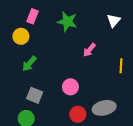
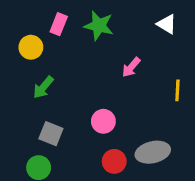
pink rectangle: (32, 16) -> (59, 24), moved
white triangle: (114, 20) -> (167, 24), turned -40

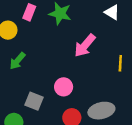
pink arrow: (131, 67) -> (85, 45), size x1.5
gray square: (51, 134) -> (34, 101), moved

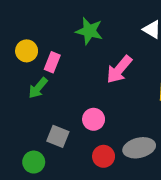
pink rectangle: (29, 12) -> (52, 62), moved

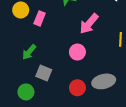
green arrow: (38, 88) -> (29, 52), moved
pink circle: (94, 119) -> (77, 52), moved

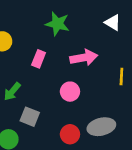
pink rectangle: (40, 18) -> (39, 59), moved
pink arrow: (89, 24) -> (84, 58), turned -140

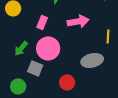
pink circle: (70, 92) -> (48, 48), moved, size x1.5
gray ellipse: (101, 127) -> (92, 60), moved

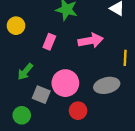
pink circle: (48, 48) -> (65, 83), moved

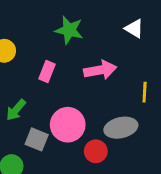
red circle: (78, 111) -> (96, 151), moved

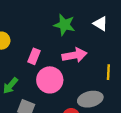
green star: (69, 30) -> (64, 25), moved
pink circle: (68, 125) -> (50, 80), moved

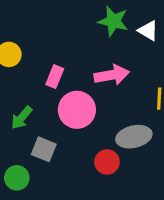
green star: (64, 25) -> (113, 21), moved

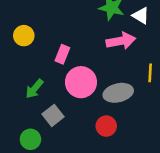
pink arrow: (112, 75) -> (121, 41), moved
gray ellipse: (134, 137) -> (118, 93), moved
gray square: (44, 149) -> (53, 115), turned 30

